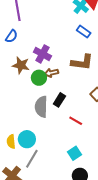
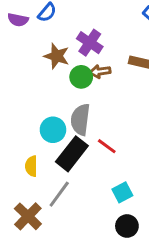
black rectangle: (59, 100) -> (72, 154), moved, size x1.6
red line: (76, 121) -> (107, 146), moved
cyan circle: (27, 139) -> (53, 130), moved

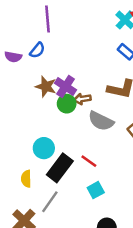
purple cross: (90, 43) -> (65, 87), moved
gray semicircle: (80, 120) -> (101, 121), moved, turned -70
cyan square: (122, 192) -> (96, 190), moved

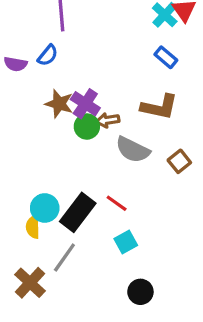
cyan circle: (44, 148) -> (45, 208), moved

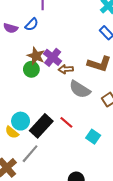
green circle: (87, 127) -> (31, 69), moved
yellow semicircle: (33, 227) -> (12, 132), turned -56
cyan square: (126, 242) -> (93, 137), moved, turned -32

